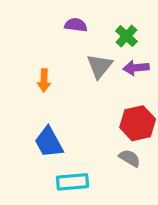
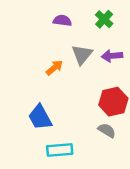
green cross: (126, 36) -> (104, 19), moved
orange arrow: (44, 80) -> (54, 68), moved, turned -132

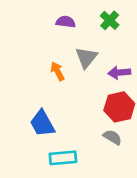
purple arrow: (112, 56) -> (119, 73), moved
orange arrow: (54, 68) -> (57, 71), turned -78

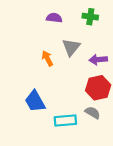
green cross: (110, 20) -> (90, 17), turned -35
cyan rectangle: (63, 158) -> (65, 120), moved

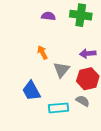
green cross: (90, 17) -> (81, 15), size x1.5
gray triangle: (71, 47) -> (62, 70), moved

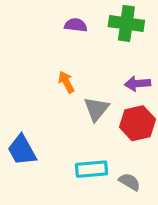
blue trapezoid: (31, 91) -> (22, 150), moved
gray semicircle: (83, 101) -> (130, 182), moved

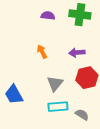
purple arrow: (137, 84) -> (77, 53), moved
gray triangle: (96, 109) -> (55, 84), moved

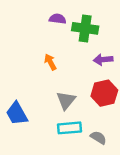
green cross: (80, 15) -> (85, 28), moved
purple arrow: (77, 53) -> (103, 60), moved

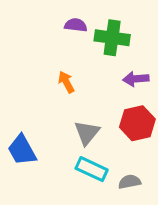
cyan rectangle: (70, 128) -> (92, 169), turned 30
gray semicircle: (98, 138) -> (130, 182), turned -42

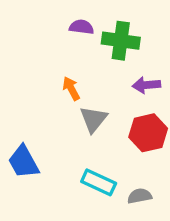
gray triangle: (87, 133) -> (93, 119), moved

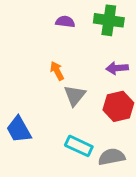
green cross: (121, 41) -> (109, 20), moved
gray semicircle: (140, 196) -> (112, 157), size x1.4

